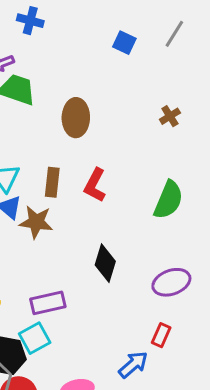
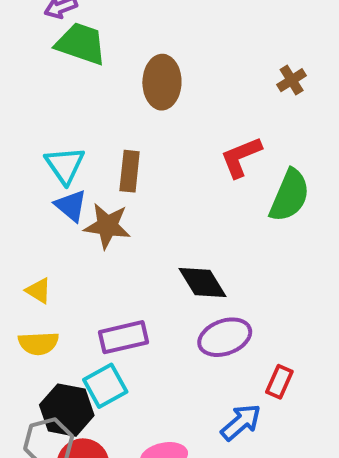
red L-shape: (95, 185) -> (241, 157), moved, turned 40
black diamond: (105, 263) -> (202, 283), turned -48
purple ellipse: (171, 282) -> (225, 337), moved

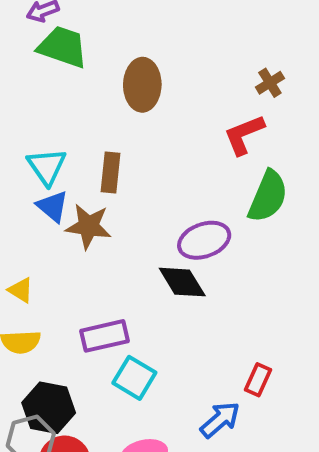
red L-shape: (241, 157) -> (244, 135), moved
purple ellipse: (225, 337) -> (204, 240), moved
cyan square: (105, 386) -> (134, 378), moved, turned -30

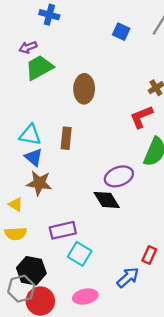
green trapezoid: (63, 47) -> (39, 67), turned -48
cyan triangle: (47, 166) -> (30, 135), turned -45
brown star: (89, 226) -> (39, 183), moved

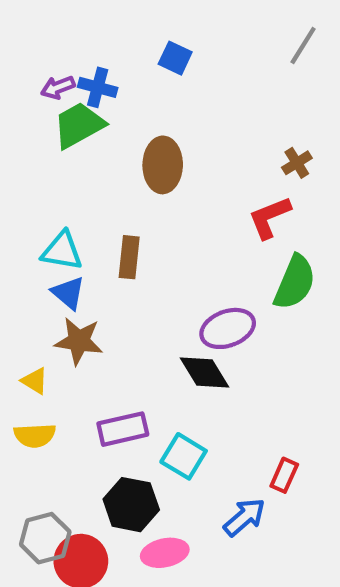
blue cross: (49, 15) -> (98, 87), moved
blue square: (121, 32) -> (175, 58), moved
cyan square: (80, 254) -> (184, 456), moved
black hexagon: (31, 271) -> (131, 505), moved

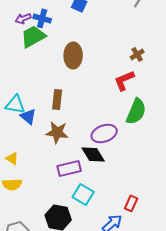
cyan triangle: (62, 251) -> (15, 104), moved
brown star: (79, 341) -> (57, 132), moved
purple rectangle: (123, 429) -> (69, 168), moved

